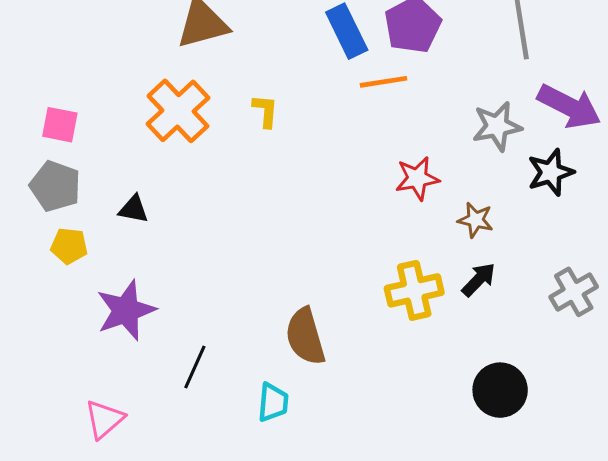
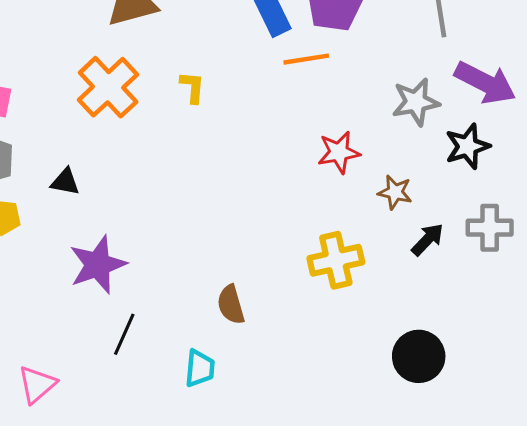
black arrow: (479, 280) -> (428, 240), moved
gray cross: (574, 292) -> (490, 228), moved, turned 30
purple star: (126, 310) -> (98, 265), moved
brown semicircle: (305, 336) -> (231, 305), size x0.7

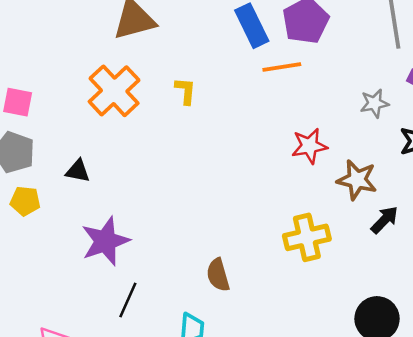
gray star: (416, 102) -> (375, 103), size x0.7
brown star: (395, 192) -> (357, 180), size x1.4

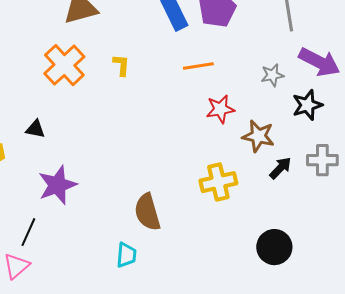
orange line: (282, 67) -> (198, 66), moved
brown semicircle: (218, 275) -> (147, 212), size x1.4
black line: (128, 300) -> (28, 232), moved

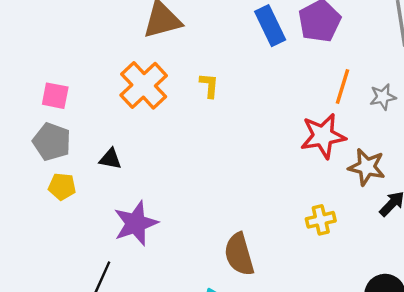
orange line: (198, 66) -> (343, 87), moved, turned -64
red star: (220, 109) -> (323, 136), size x1.4
yellow cross: (218, 182) -> (321, 220), size x0.7

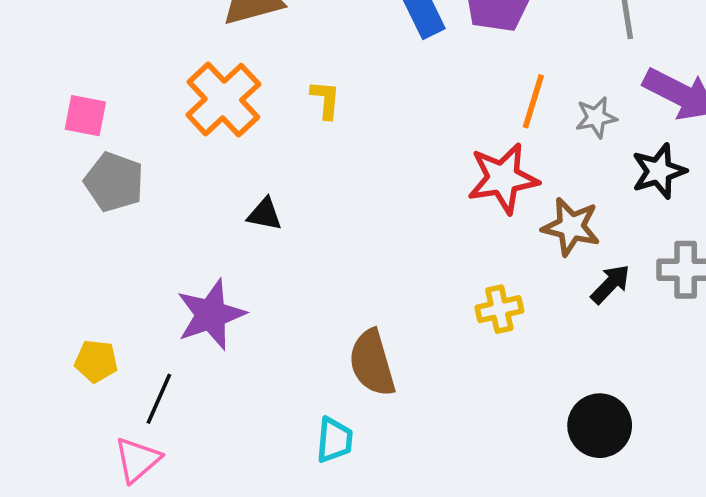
gray pentagon: (52, 142) -> (114, 182), moved
black triangle: (110, 159) -> (265, 214), moved
yellow pentagon: (62, 187) -> (96, 361), moved

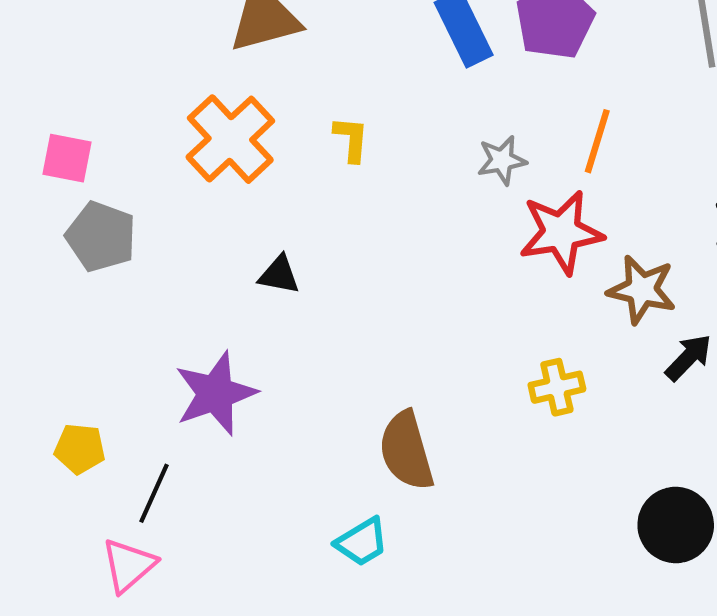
gray star: (596, 117) -> (502, 160), moved
cyan trapezoid: (334, 440) -> (362, 542), turned 54

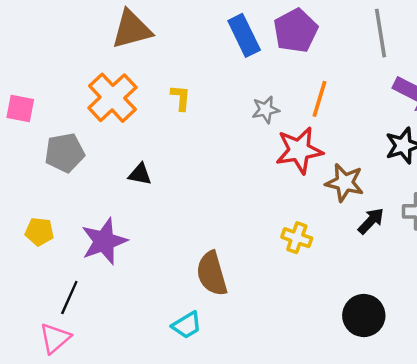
gray pentagon: (101, 237) -> (65, 153), moved, turned -30
yellow cross: (557, 387) -> (297, 238), turned 32
yellow pentagon: (80, 449) -> (39, 232), moved

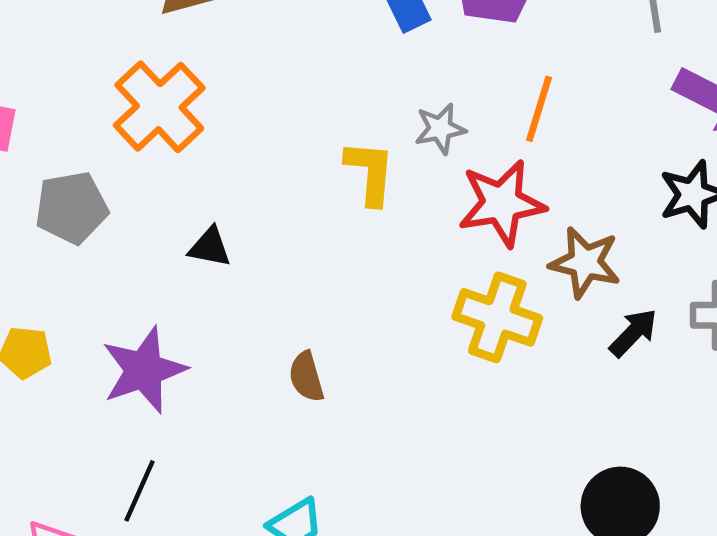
yellow L-shape: (181, 98) -> (370, 173), moved, size x1.4
yellow cross: (297, 238) -> (497, 317), moved, size x1.5
brown semicircle: (212, 274) -> (306, 377), moved, size x0.6
black line: (69, 298) -> (139, 491), moved

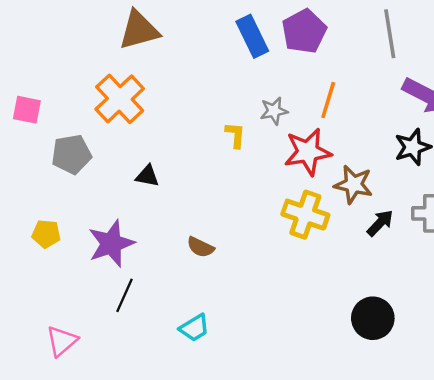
yellow L-shape: (370, 173) -> (235, 135), size x0.7
brown semicircle: (306, 377) -> (200, 247), turned -48
black line: (139, 491) -> (124, 295), moved

